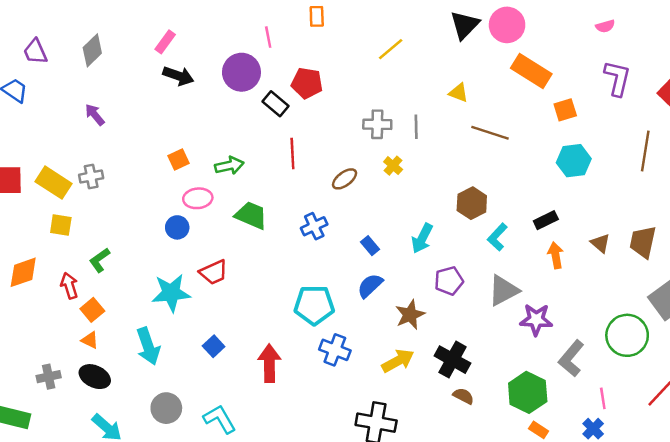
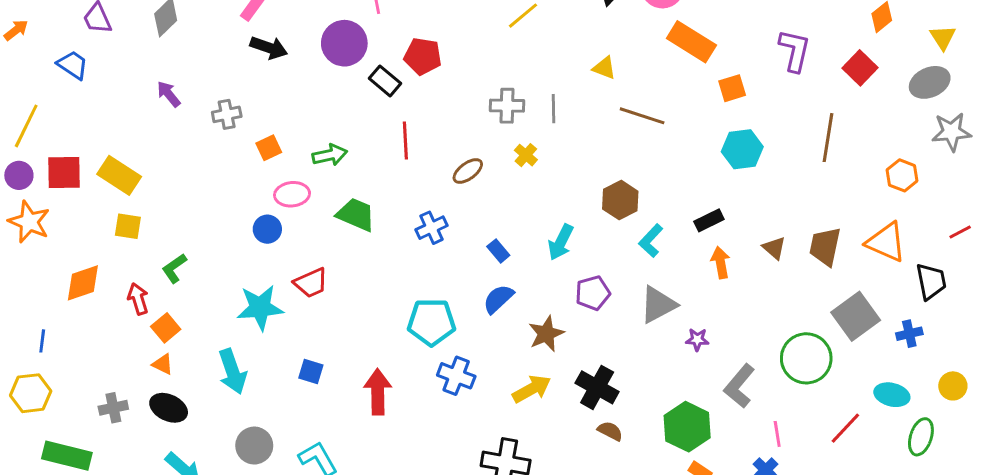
gray cross: (91, 176) -> (227, 114), moved
purple star: (536, 320) -> (697, 339), size x0.6
blue square: (214, 346) -> (311, 371), turned -30

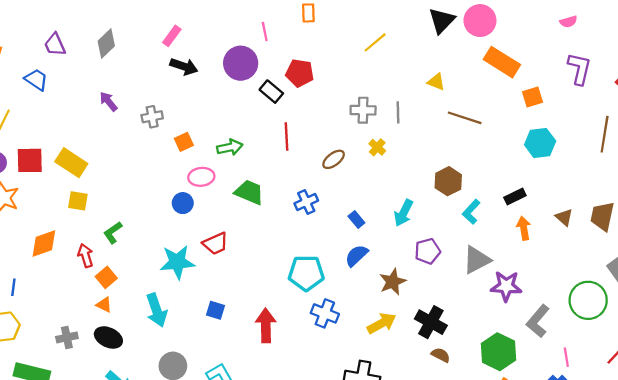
purple star: (697, 339) -> (506, 286), size x1.8

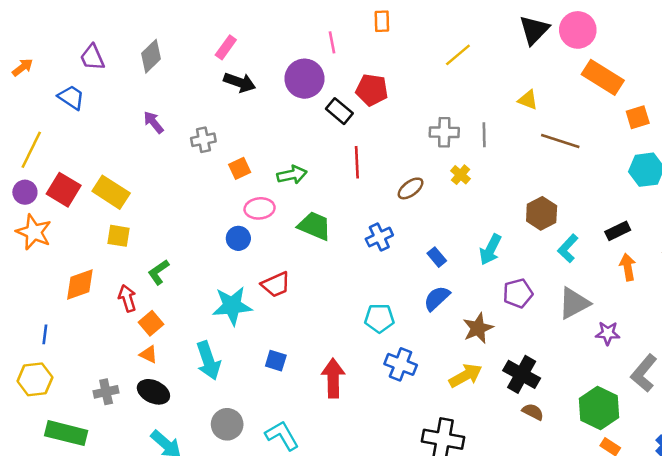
red square: (30, 160) -> (64, 190), turned 32
cyan pentagon: (306, 273) -> (379, 318), size x0.7
purple star: (506, 286) -> (608, 333), size x0.7

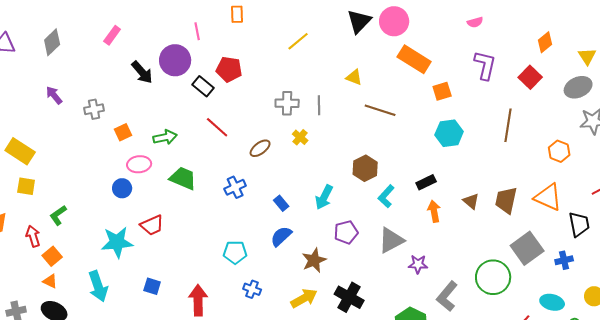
black arrow: (240, 82) -> (142, 72), moved, turned 30
red line: (357, 162) -> (217, 127), turned -45
blue cross: (401, 364) -> (252, 289), size x0.7

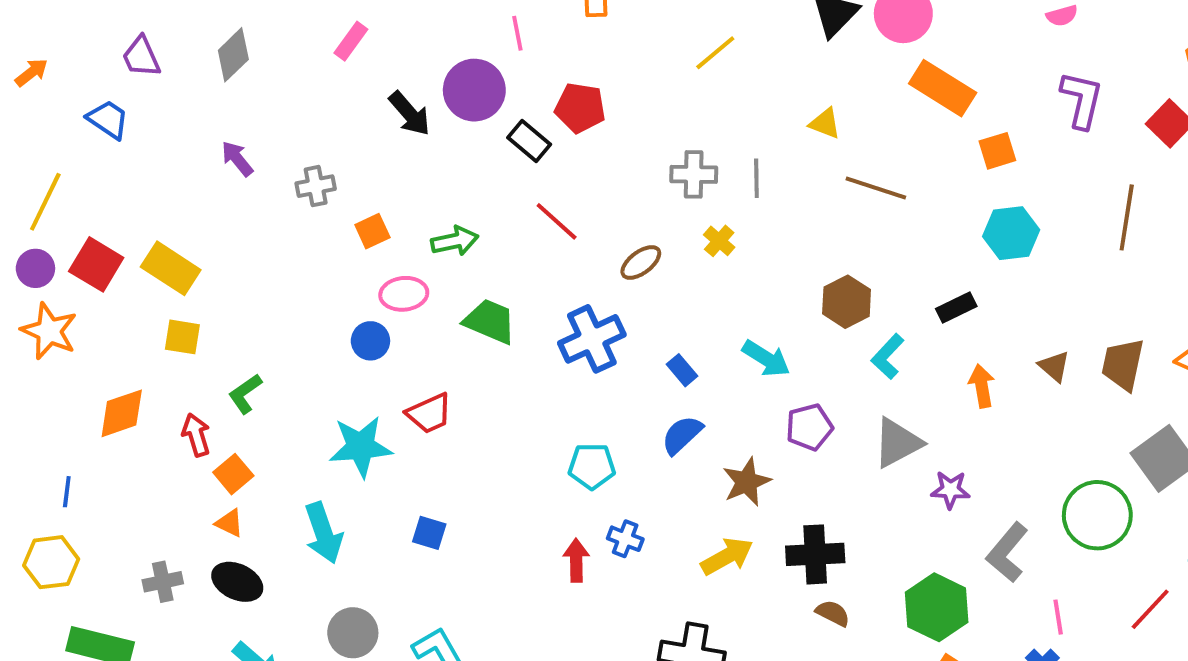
black rectangle: (426, 182) -> (956, 308), moved
blue cross: (235, 187) -> (592, 339), size x1.5
cyan arrow: (324, 197) -> (766, 358), turned -85
black cross: (349, 297) -> (815, 554), turned -32
red arrow: (198, 300) -> (576, 560), moved, size x0.7

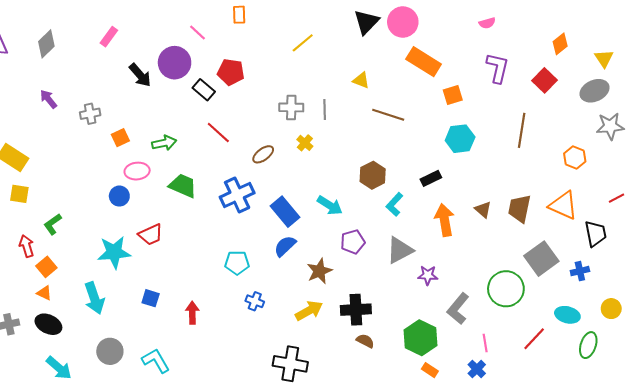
pink line: (517, 33) -> (197, 32), turned -36
blue rectangle: (682, 370) -> (285, 212), size x1.8
orange arrow: (982, 386) -> (444, 220), size x1.4
red arrow: (576, 560) -> (192, 313), moved

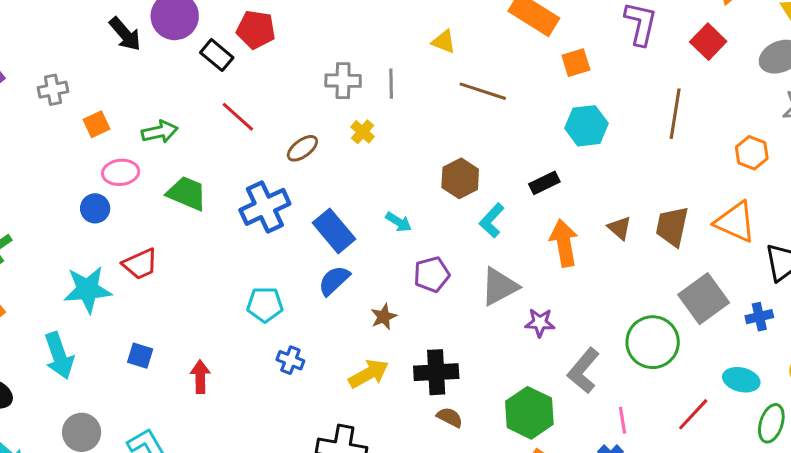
cyan arrow: (330, 205) -> (399, 222), size x0.7
brown star: (319, 271) -> (384, 317), size x0.7

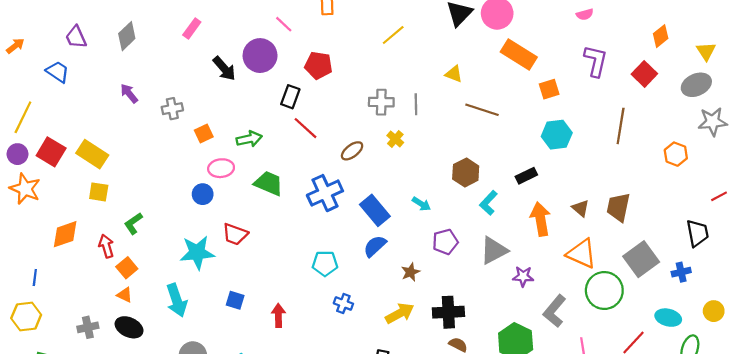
black rectangle: (217, 55) -> (290, 97), moved, turned 70
orange triangle: (735, 222) -> (582, 254), moved
red trapezoid: (140, 264) -> (235, 234), turned 44

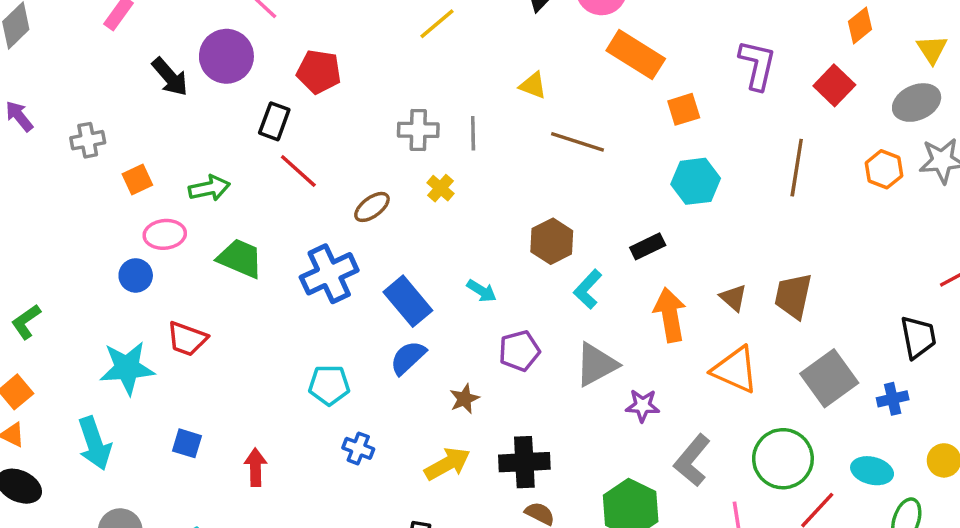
orange hexagon: (676, 154) -> (884, 169), moved
green circle: (604, 290) -> (783, 459), moved

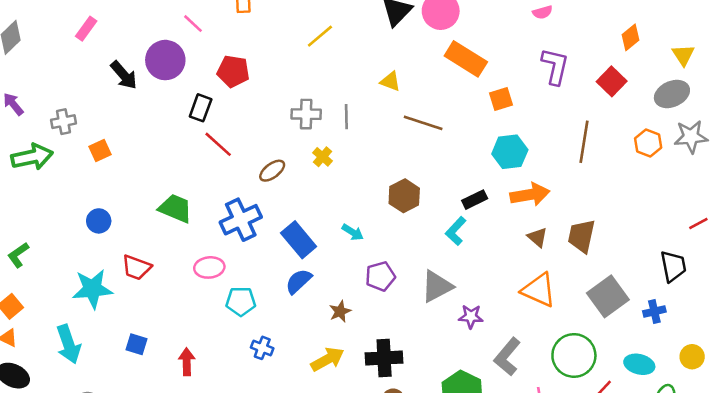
green arrow: (209, 188) -> (32, 157), moved, size x1.4
pink ellipse: (165, 234) -> (209, 267), moved
cyan L-shape: (588, 289) -> (456, 231), moved
orange arrow: (670, 315) -> (530, 195), moved, turned 90

